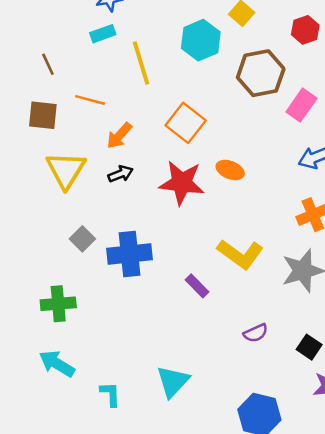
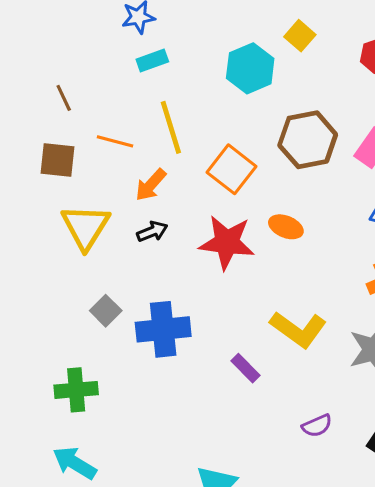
cyan rectangle: (103, 34) -> (152, 61), moved
yellow line: (141, 63) -> (171, 127), moved
brown hexagon: (261, 73) -> (308, 140), moved

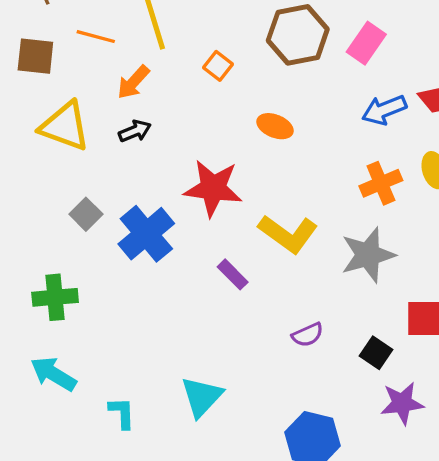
orange square: (232, 169) -> (218, 66), size x0.6
yellow triangle: (85, 227) -> (65, 126), turned -42
red star: (227, 242) -> (213, 188), moved
blue cross: (163, 329) -> (146, 234), turned -34

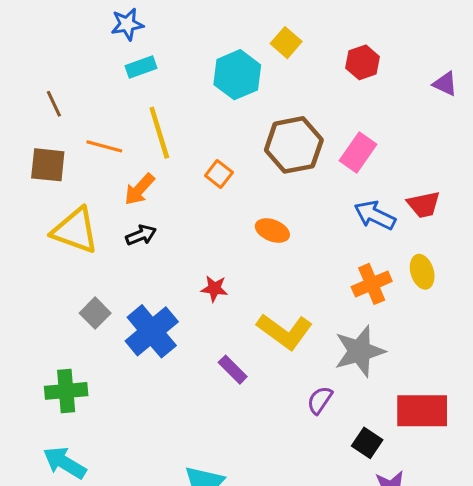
blue arrow: (384, 110) -> (375, 215), turned 48
red star: (213, 188) -> (214, 289), size x0.5
purple semicircle: (308, 335) -> (320, 400), moved, turned 148

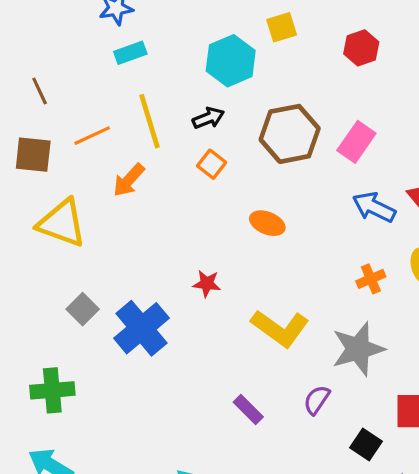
yellow square: (286, 43) -> (282, 27), turned 32
orange line: (104, 146) -> (92, 136), turned -40
black arrow: (141, 235) -> (208, 118), moved
orange cross: (372, 284) -> (371, 279), size x0.7
purple rectangle: (233, 370) -> (248, 409), moved

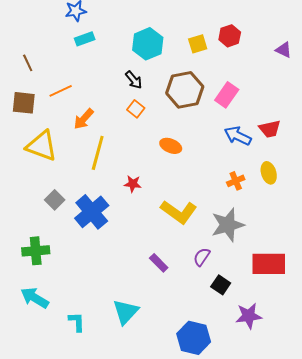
yellow square: (282, 27) -> (198, 44), moved
black arrow: (208, 118) -> (134, 80), turned 72
yellow line: (149, 121) -> (98, 153), moved, turned 32
black square: (366, 444) -> (221, 285), moved

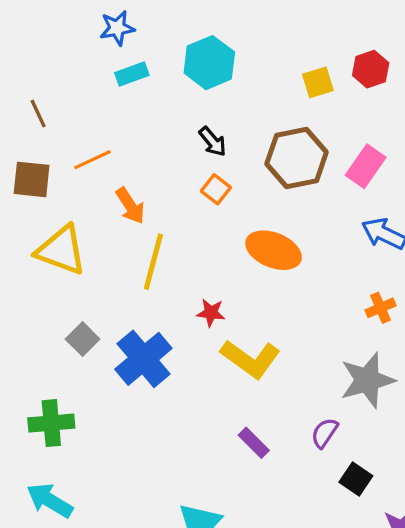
cyan hexagon: (148, 44) -> (209, 63), moved
orange arrow: (84, 119) -> (130, 206), turned -75
orange ellipse: (171, 146) -> (274, 250), size x1.5
yellow L-shape: (179, 212) -> (250, 359), moved

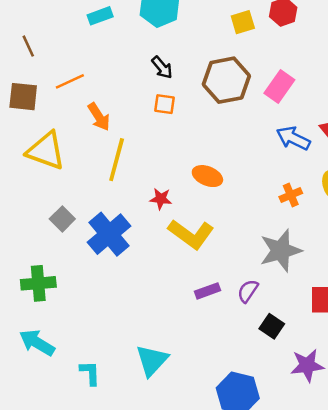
orange square: (216, 189) -> (165, 104), turned -30
orange ellipse: (274, 250) -> (207, 176), moved, size x0.7
purple rectangle: (254, 443) -> (207, 291), moved, turned -65

